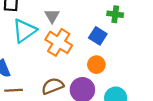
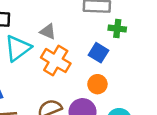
gray triangle: (52, 16) -> (48, 32), turned -35

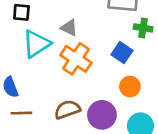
orange circle: (97, 84) -> (130, 87), moved

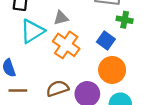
gray triangle: (69, 28) -> (61, 18), turned -42
orange circle: (130, 87) -> (112, 70), size x1.5

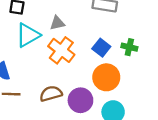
green cross: (125, 20) -> (129, 47), moved

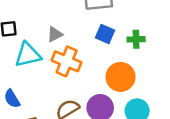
cyan triangle: (28, 35) -> (28, 55), turned 32
blue square: (101, 48) -> (105, 34), moved

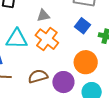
cyan triangle: (28, 55) -> (17, 39), moved

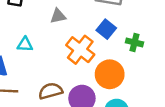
cyan triangle: (17, 39) -> (25, 44), size x0.6
orange cross: (47, 39) -> (80, 50), moved

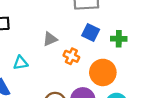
gray triangle: (58, 16) -> (50, 39), moved
orange cross: (80, 50) -> (71, 56), size x0.6

